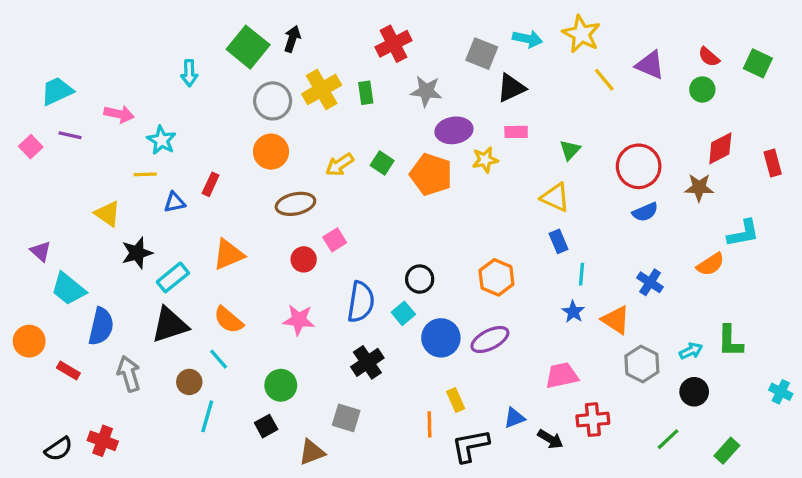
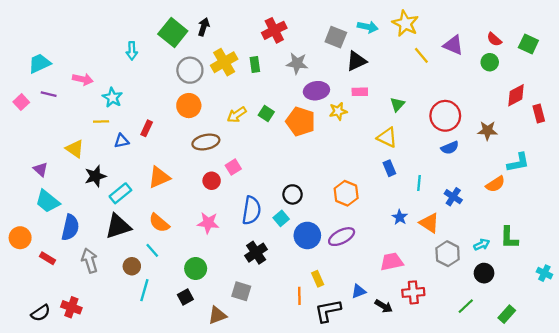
red diamond: (720, 148) -> (516, 95), moved
purple triangle: (41, 251) -> (41, 169), moved
cyan line: (581, 274) -> (419, 183), moved

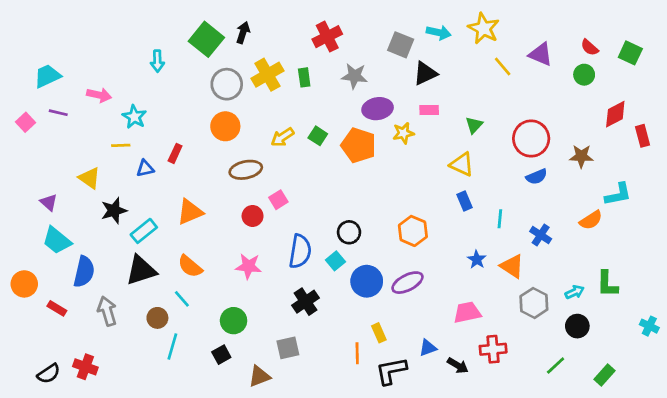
gray square: (241, 291) -> (288, 348), turned -30

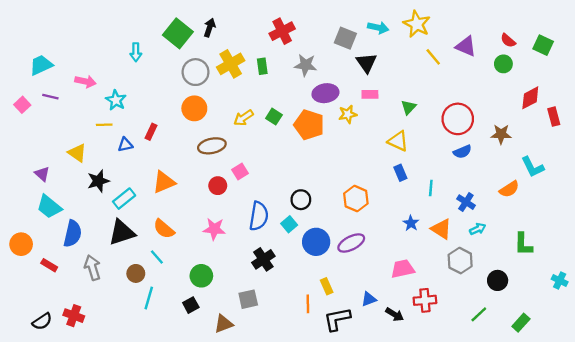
black triangle: (425, 73) -> (366, 63), turned -40
cyan L-shape: (618, 194) -> (533, 167), turned 75
cyan arrow: (575, 292) -> (478, 229), moved

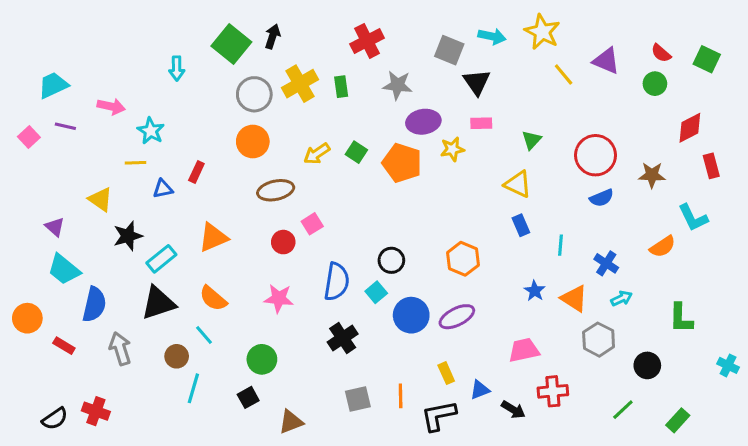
red rectangle: (554, 117) -> (711, 166), moved
yellow rectangle: (327, 286) -> (446, 373), moved
gray square: (248, 299) -> (358, 399), moved

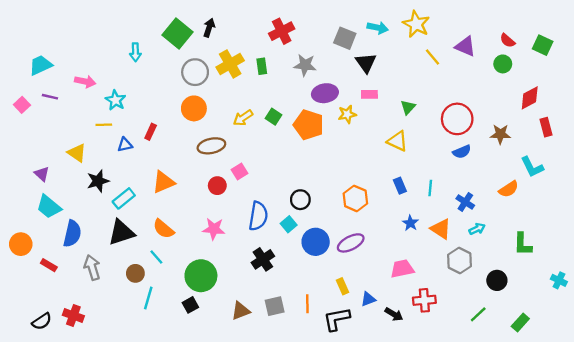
blue rectangle: (521, 225) -> (400, 186), moved
green circle: (262, 359) -> (201, 276), size x1.4
brown triangle: (291, 422) -> (241, 311), moved

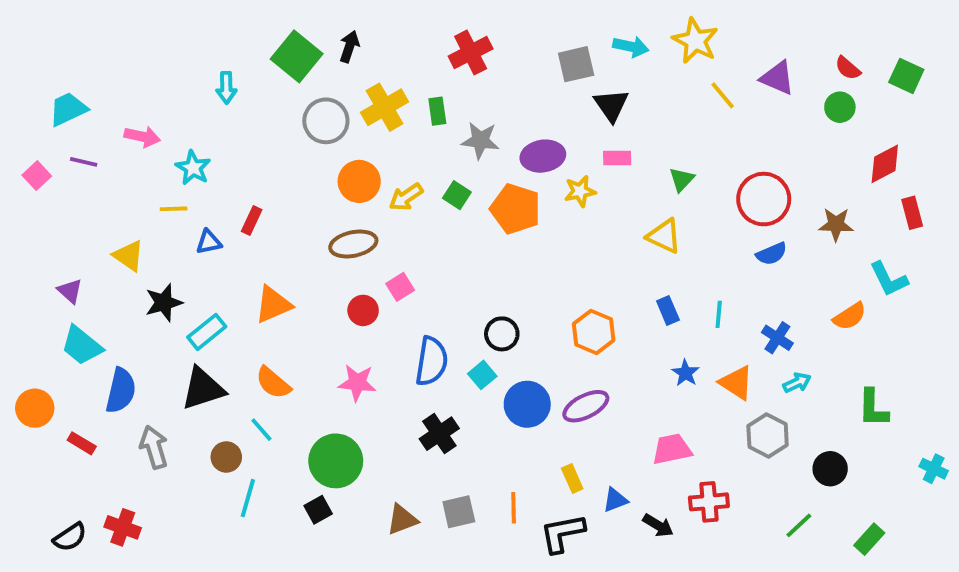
gray square: (345, 38) -> (576, 64), turned -35
gray star: (305, 65) -> (480, 140), moved
orange circle: (194, 108) -> (359, 181), moved

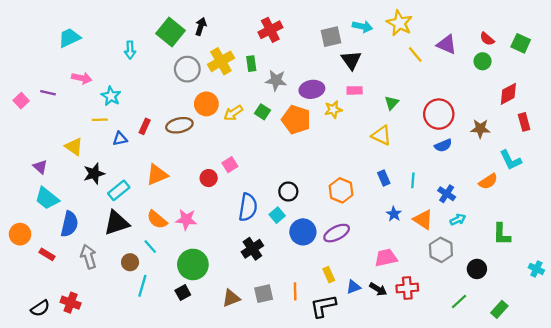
cyan trapezoid: (68, 109) -> (69, 38), moved
brown ellipse: (353, 244) -> (179, 125), moved
pink star: (357, 383) -> (186, 220), moved
black arrow: (658, 525) -> (378, 289), moved

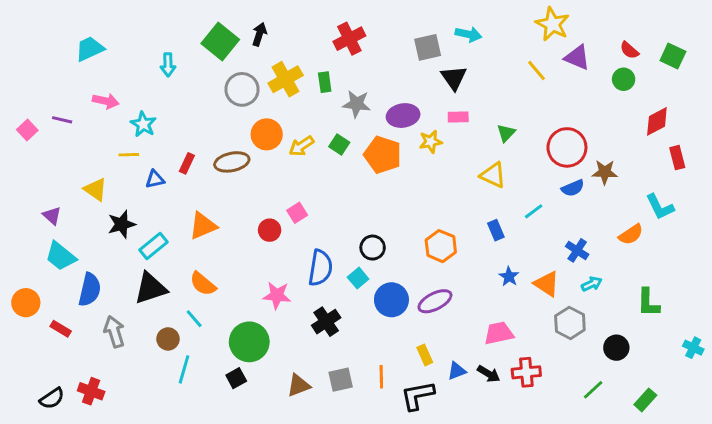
yellow star: (399, 23) -> (552, 24), moved
brown star: (480, 129) -> (605, 172), moved
cyan line: (413, 180) -> (534, 211), moved, turned 48
pink star: (186, 220) -> (277, 295), moved

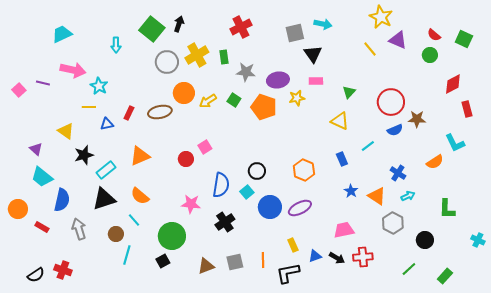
pink arrow: (106, 101) -> (73, 70), size x1.4

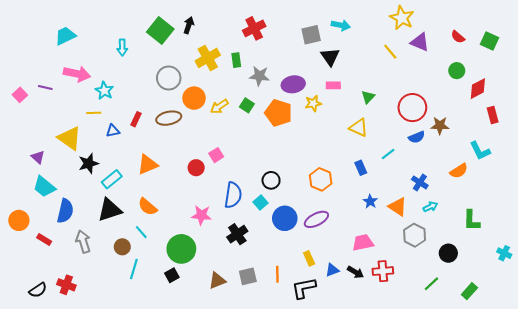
green circle: (430, 55) -> (457, 71), moved
gray circle: (167, 62) -> (169, 78), moved
yellow triangle: (66, 131) -> (70, 138), size x1.4

